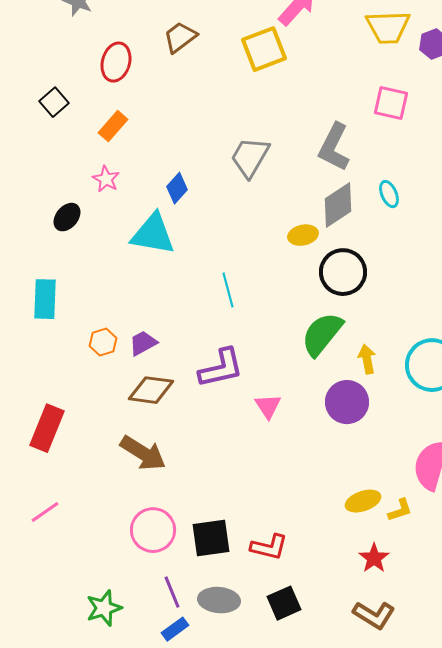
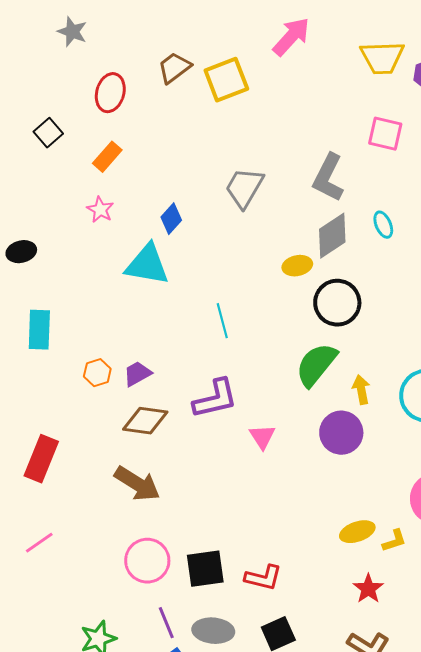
yellow square: (264, 49) -> (226, 80), moved
black ellipse: (67, 217) -> (21, 252), moved, turned 36

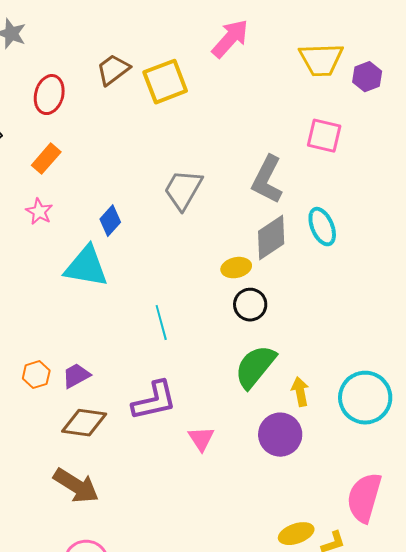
cyan ellipse: (383, 225) -> (322, 227), size x1.4
black circle: (337, 303) -> (250, 305), moved, size x0.7

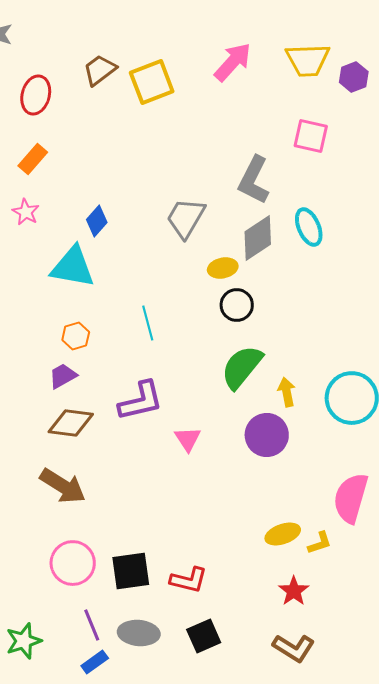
pink arrow: (230, 39) -> (233, 62), moved
gray trapezoid: (183, 190) -> (186, 218), moved
orange hexagon: (36, 375) -> (76, 336), moved

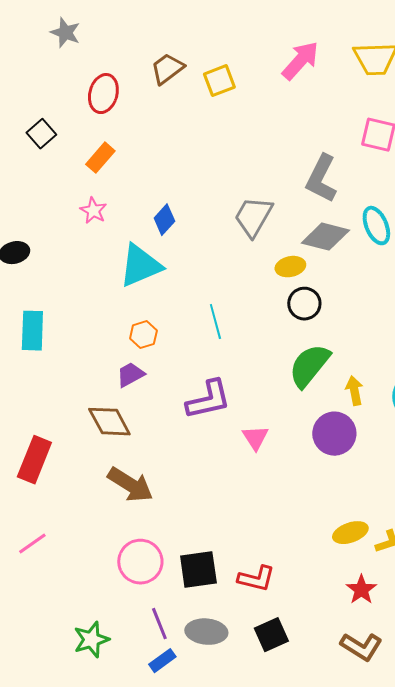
yellow square: (152, 82) -> (219, 81), size x0.7
gray diamond: (258, 238) -> (325, 237), turned 48
cyan triangle: (73, 267) -> (140, 266), turned -33
brown diamond: (71, 423) -> (109, 422), moved, turned 54

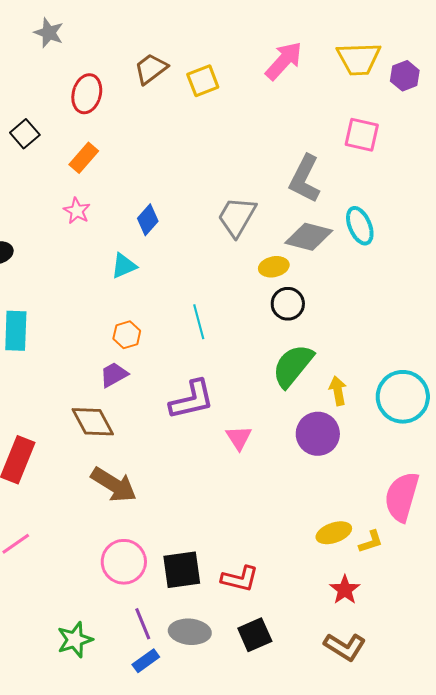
cyan triangle: (140, 266) -> (124, 266), size x0.6

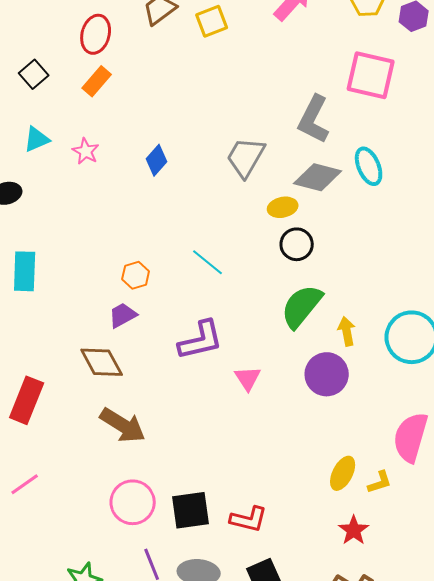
pink square: (362, 135) -> (371, 75), size x1.4
orange rectangle: (84, 158) -> (97, 81), moved
cyan triangle: (124, 266) -> (37, 139), moved
cyan line: (199, 322) -> (208, 262), turned -36
yellow ellipse: (334, 533) -> (343, 473), turned -44

